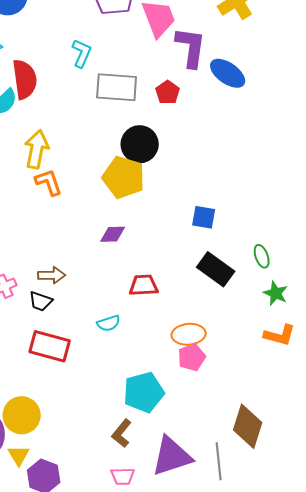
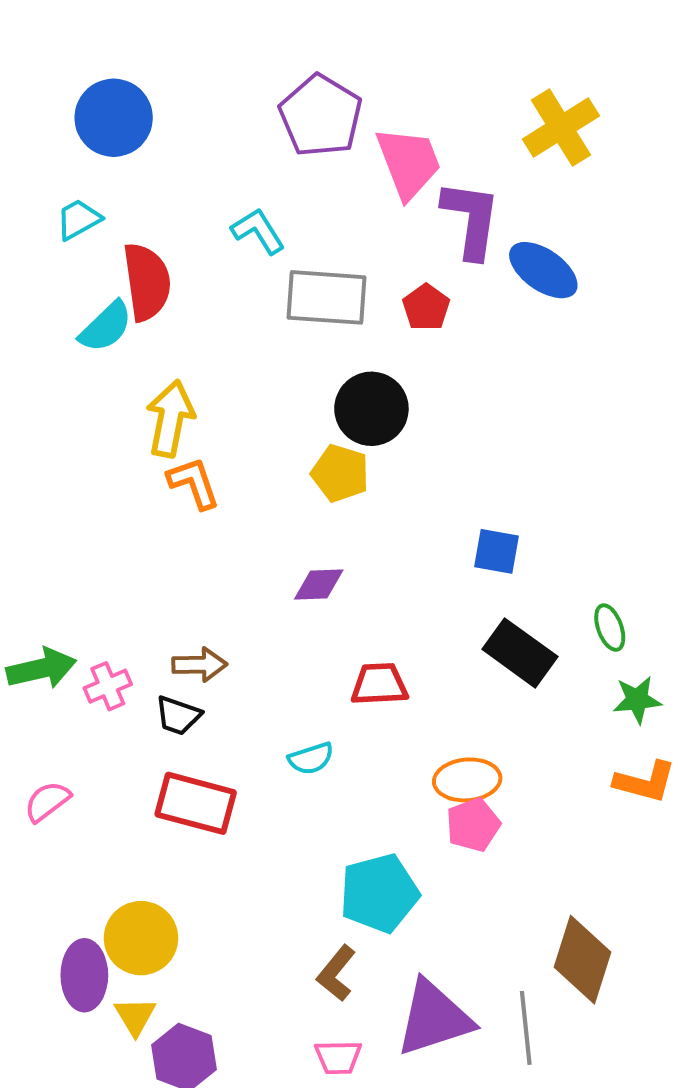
cyan L-shape: (82, 53) -> (258, 231), turned -56
yellow pentagon: (124, 177) -> (340, 473), size x0.7
green star: (276, 293) -> (637, 700), turned -30

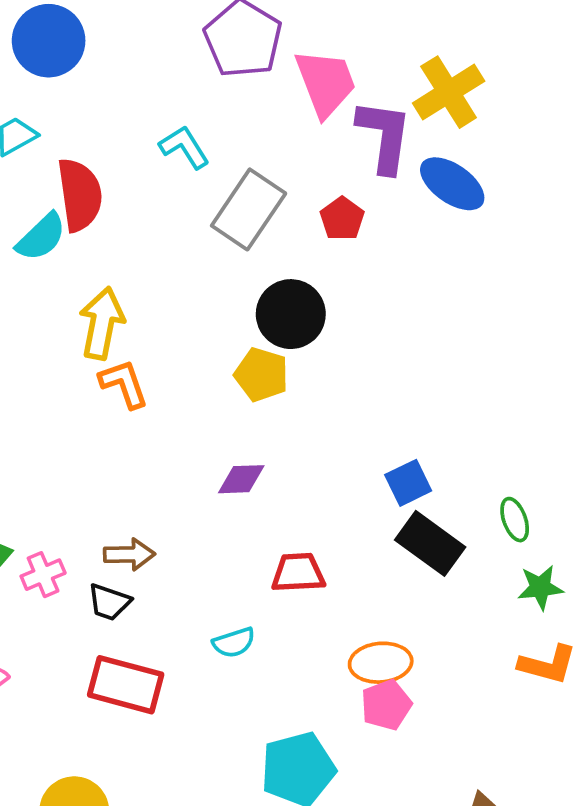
yellow cross: (561, 128) -> (449, 92), moved
gray rectangle: (327, 297) -> (249, 209), turned -60
blue square: (496, 551) -> (408, 483), moved, turned -36

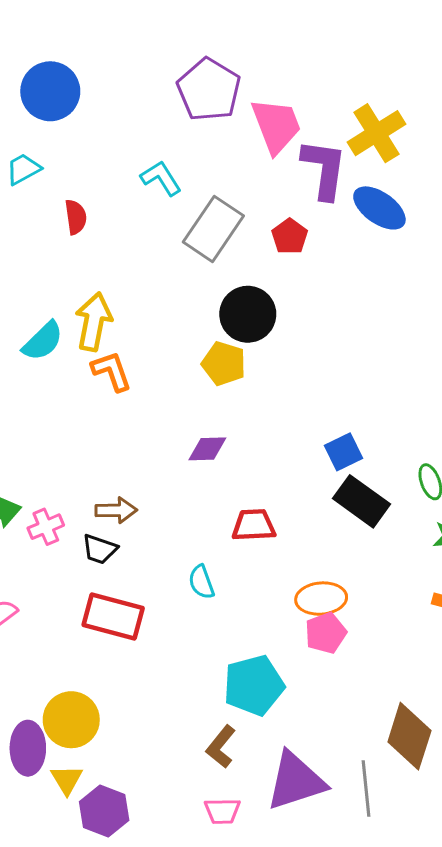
red semicircle: (80, 195) -> (76, 217), size x0.6
cyan semicircle: (41, 237) -> (43, 341), moved
cyan semicircle: (234, 642) -> (201, 582), turned 88

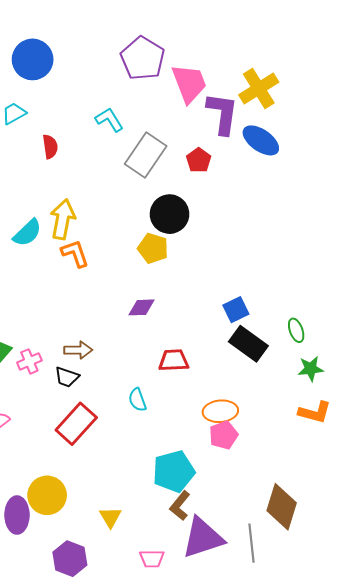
red rectangle: (113, 616) -> (76, 424), turned -63
brown L-shape: (221, 747) -> (180, 506), moved
yellow triangle: (67, 780) -> (110, 517), moved

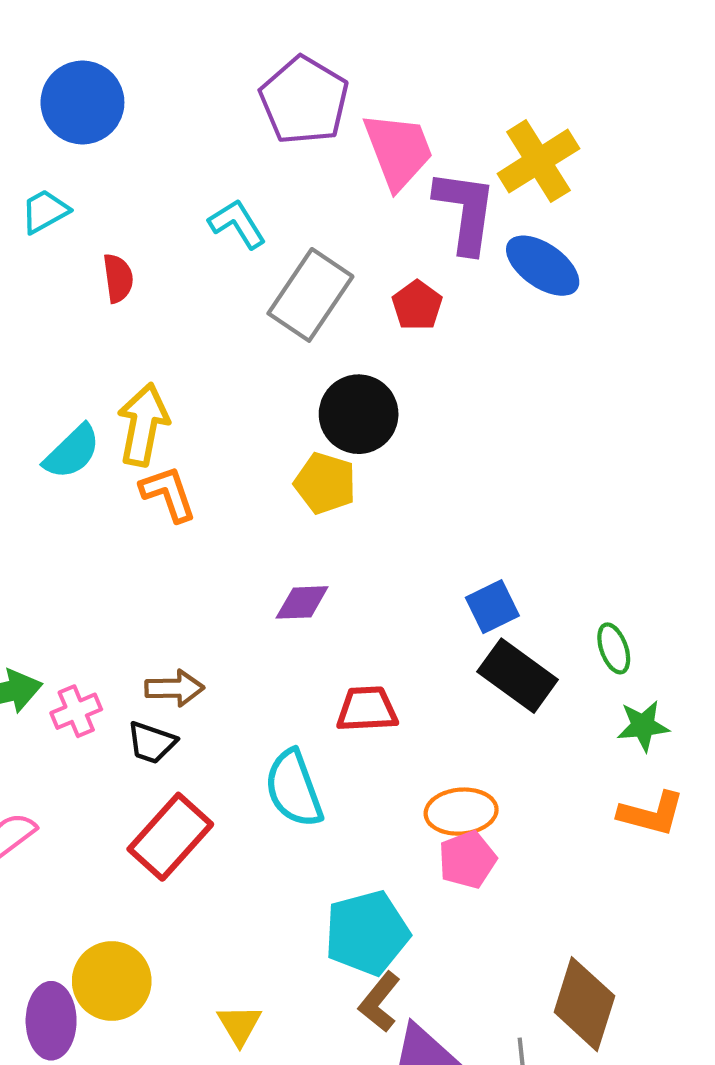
cyan semicircle: (137, 400) -> (294, 789), size x1.6

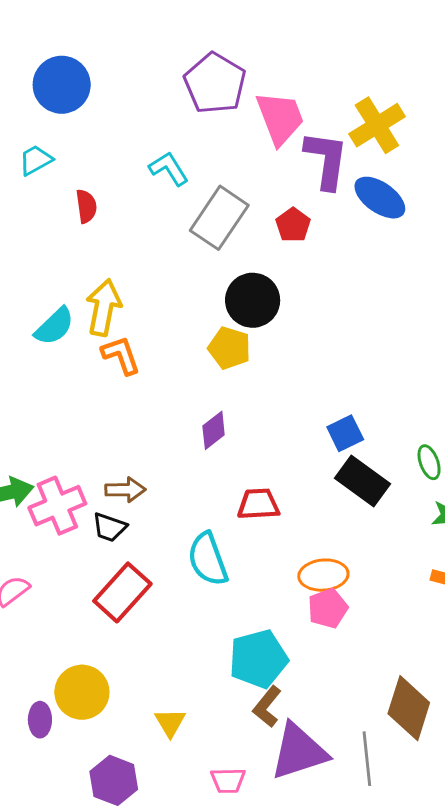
purple diamond: (302, 602) -> (214, 430), turned -36
pink cross: (76, 711) -> (57, 506), size x1.6
purple ellipse: (51, 1021) -> (40, 720), size x0.7

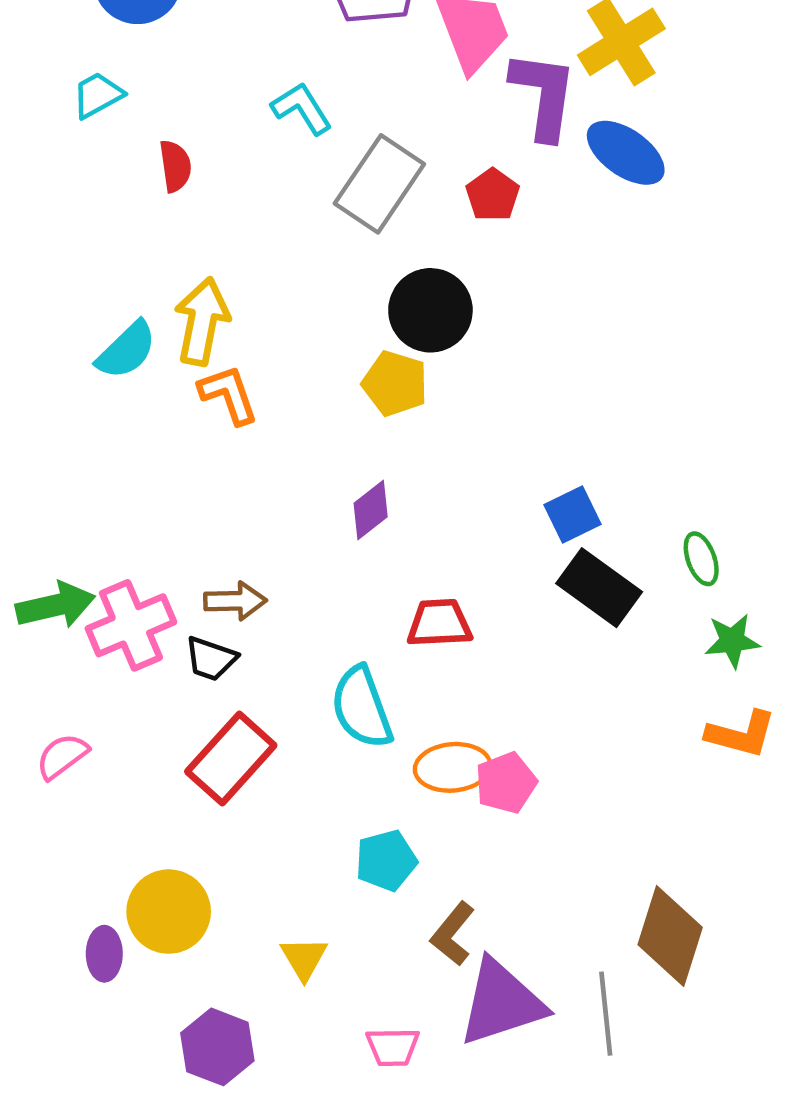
orange ellipse: (323, 575) -> (453, 767), moved
pink pentagon: (328, 608) -> (506, 783), moved
cyan pentagon: (258, 659) -> (386, 861), moved, size x0.7

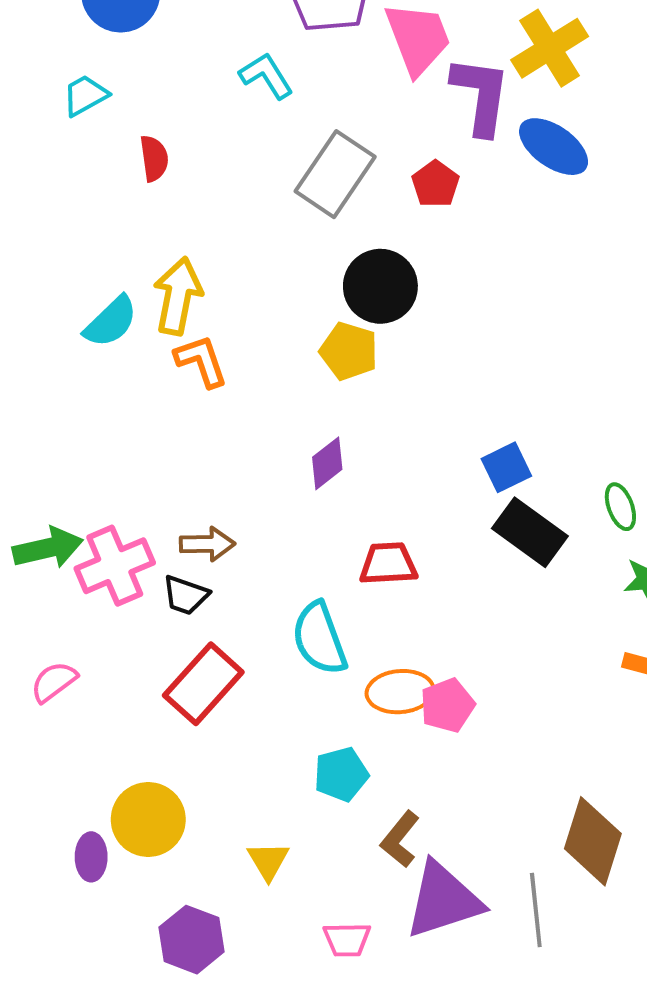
cyan L-shape: (302, 108) -> (266, 76), moved

